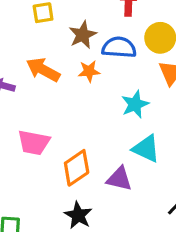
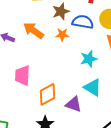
pink trapezoid: (34, 143) -> (22, 76), turned 75

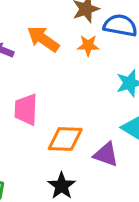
orange diamond: (47, 94) -> (65, 139), turned 30

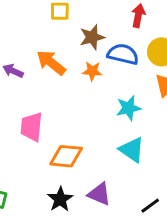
purple triangle: (106, 155) -> (99, 194), moved

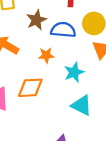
orange star: (92, 71) -> (46, 55), moved
orange diamond: (66, 156) -> (30, 88), moved

